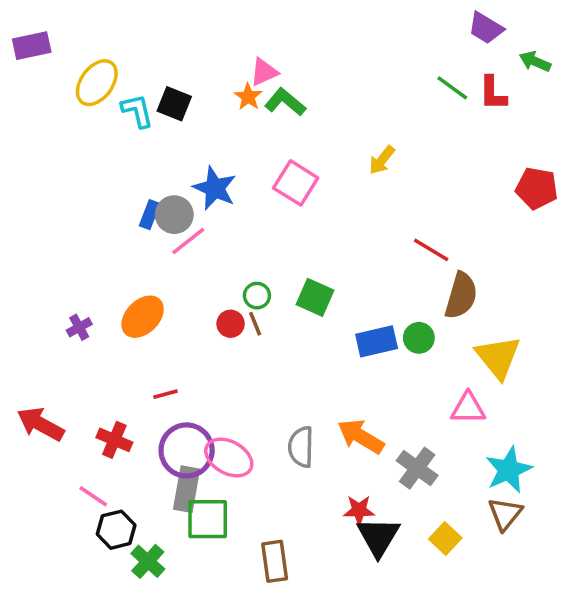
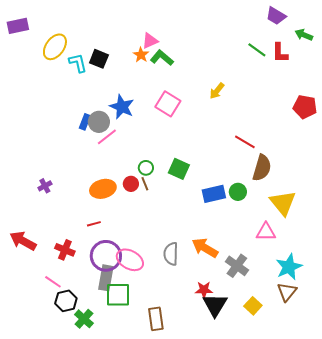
orange ellipse: (143, 317) -> (103, 189), moved, turned 30

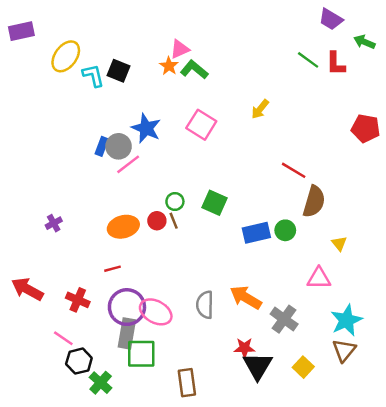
yellow triangle: (283, 203) -> (339, 243), size x0.5

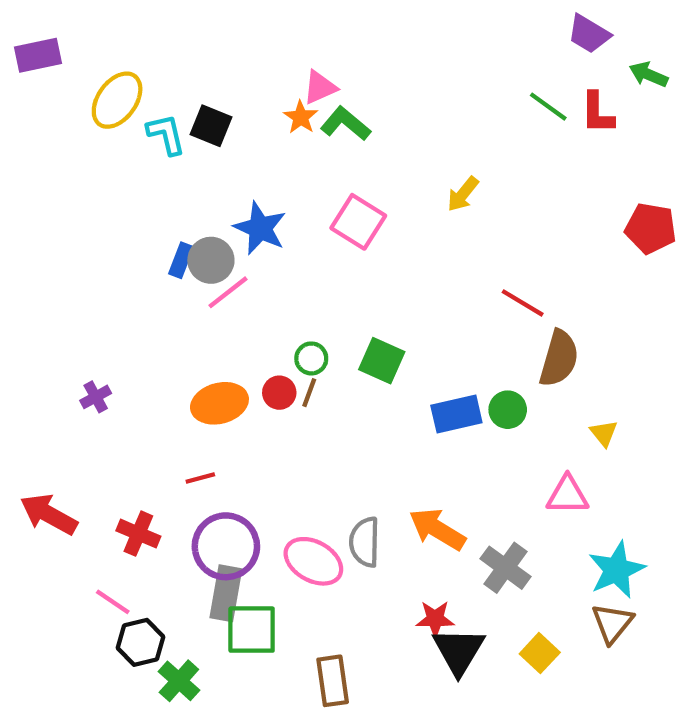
brown line: (174, 221) -> (309, 393), turned 42
pink ellipse: (156, 312) -> (313, 561), moved

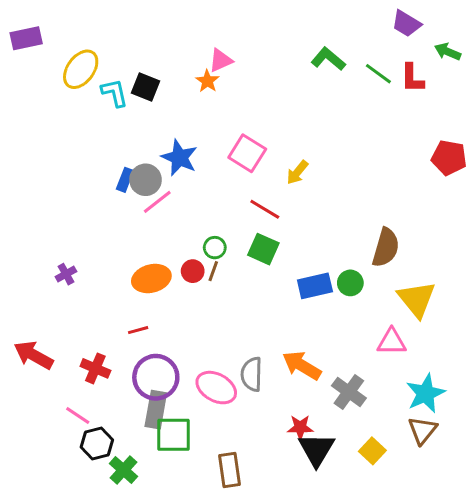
green L-shape: (345, 124) -> (328, 59), moved
yellow arrow: (463, 194) -> (297, 172), moved
red line: (523, 303) -> (265, 209), moved
yellow triangle: (604, 433) -> (417, 299), size x2.0

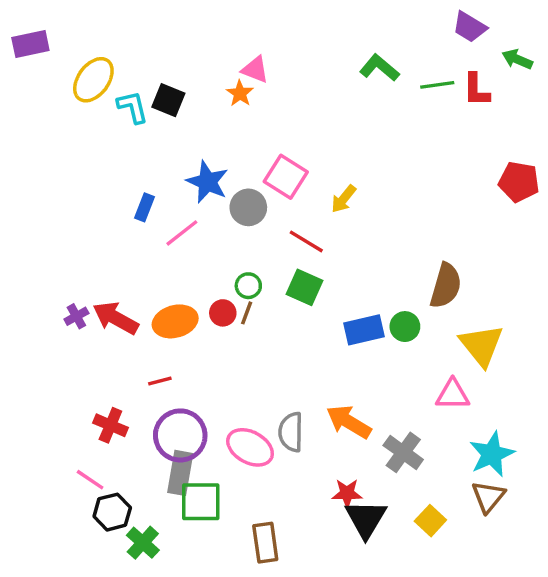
pink triangle: (221, 60) -> (255, 70), turned 45
green line: (378, 74) -> (437, 85), turned -44
gray circle: (146, 180) -> (248, 207), moved
red arrow: (34, 355) -> (116, 318), moved

